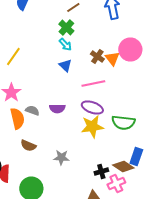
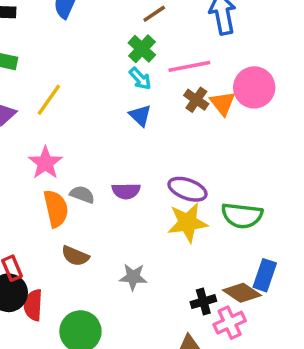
pink line: (93, 84) -> (189, 66), moved

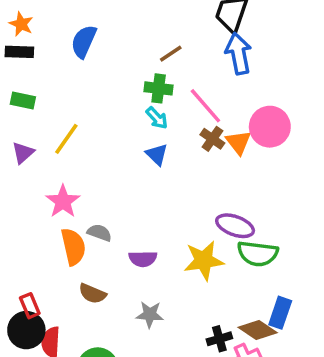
green cross: (142, 49) -> (159, 88), turned -36
pink line: (189, 66) -> (205, 106), turned 60
purple ellipse: (188, 189) -> (235, 226), moved
purple semicircle: (126, 191) -> (143, 259), moved

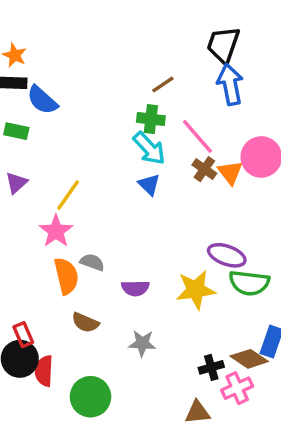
blue semicircle: (84, 41) -> (42, 100), moved, turned -72
cyan arrow: (157, 118) -> (149, 148), size x1.5
yellow line: (66, 139) -> (68, 195), moved

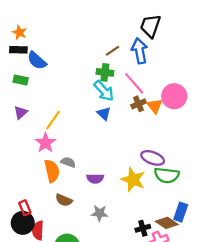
blue arrow: (230, 85) -> (140, 51), moved
brown cross: (204, 169) -> (139, 104), turned 32
yellow star: (196, 290) -> (133, 180), turned 30

